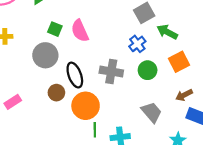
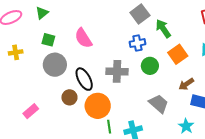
green square: (55, 29) -> (48, 40), moved
green arrow: (167, 32) -> (163, 29), turned 36
blue cross: (137, 44) -> (137, 43), turned 35

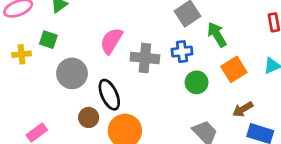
pink semicircle: (83, 38) -> (111, 41), turned 60
green square: (48, 40) -> (48, 40), moved
gray cross: (117, 71) -> (145, 58), moved

